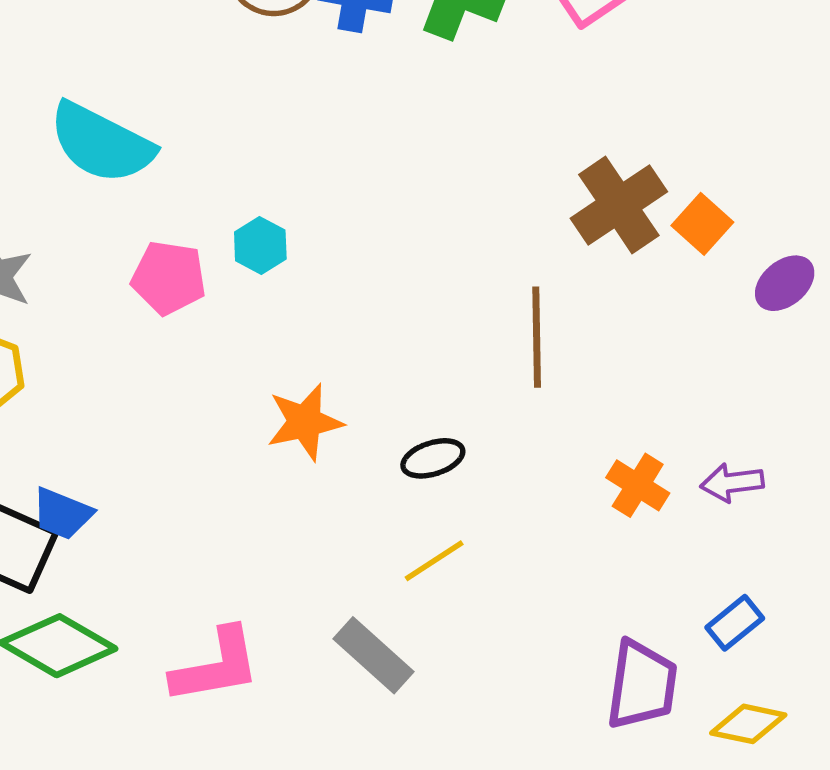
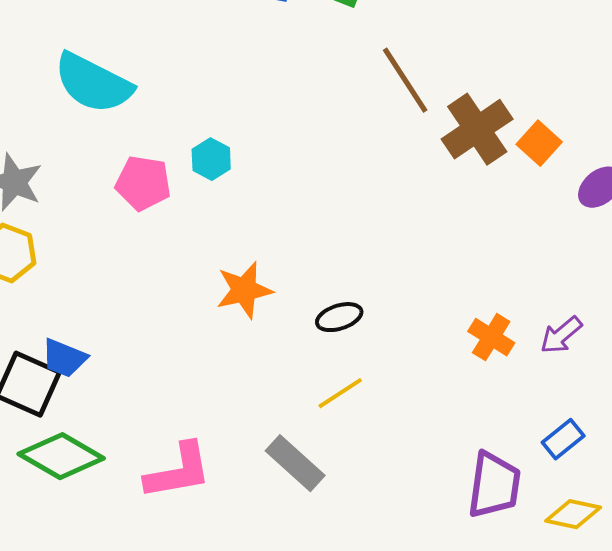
brown line: (537, 337) -> (405, 80), moved, turned -32
purple arrow: (732, 483) -> (561, 335), turned -33

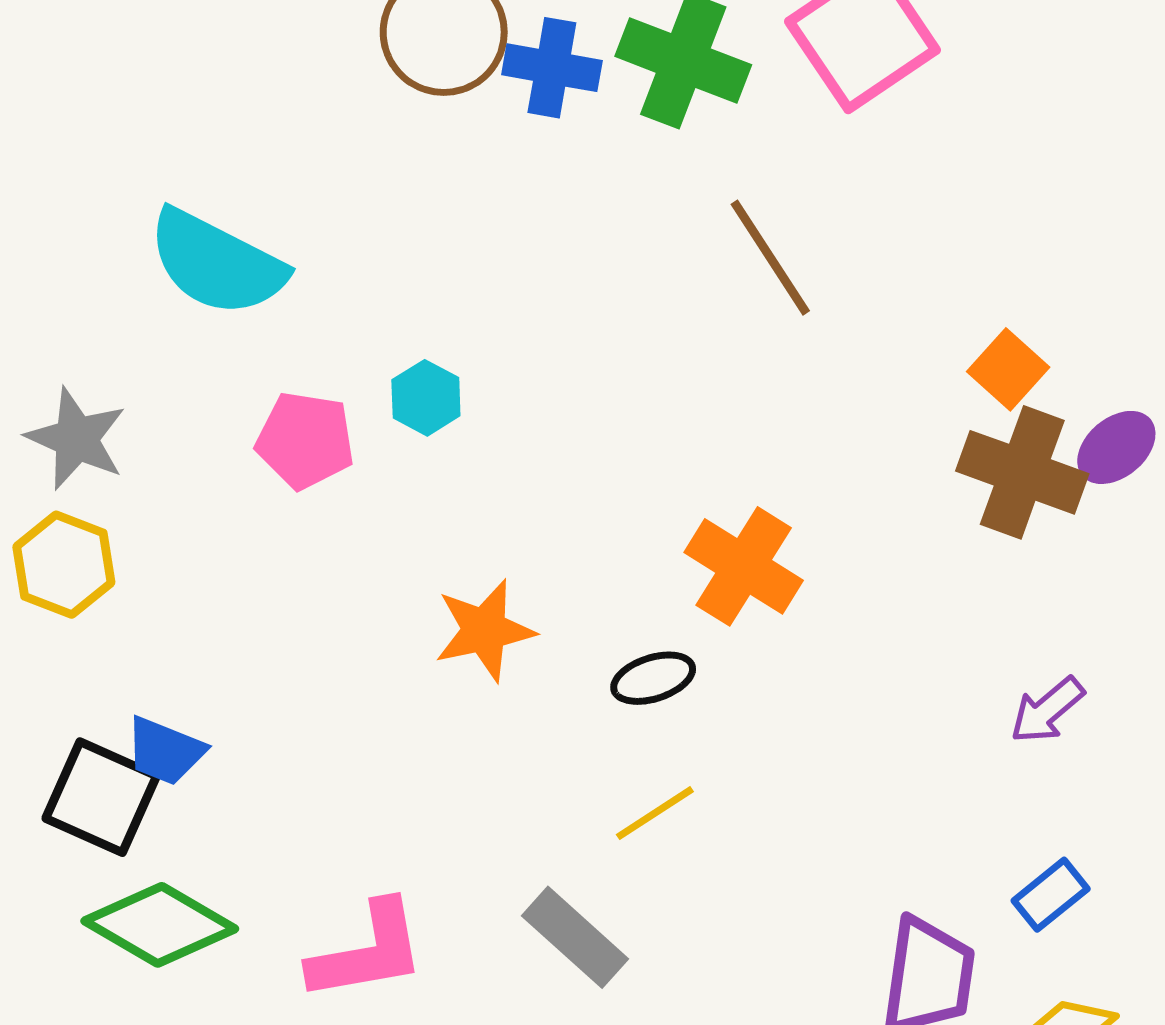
brown cross: (477, 129) -> (1022, 472), moved, turned -36
orange cross: (491, 337) -> (744, 566), moved, size x1.4

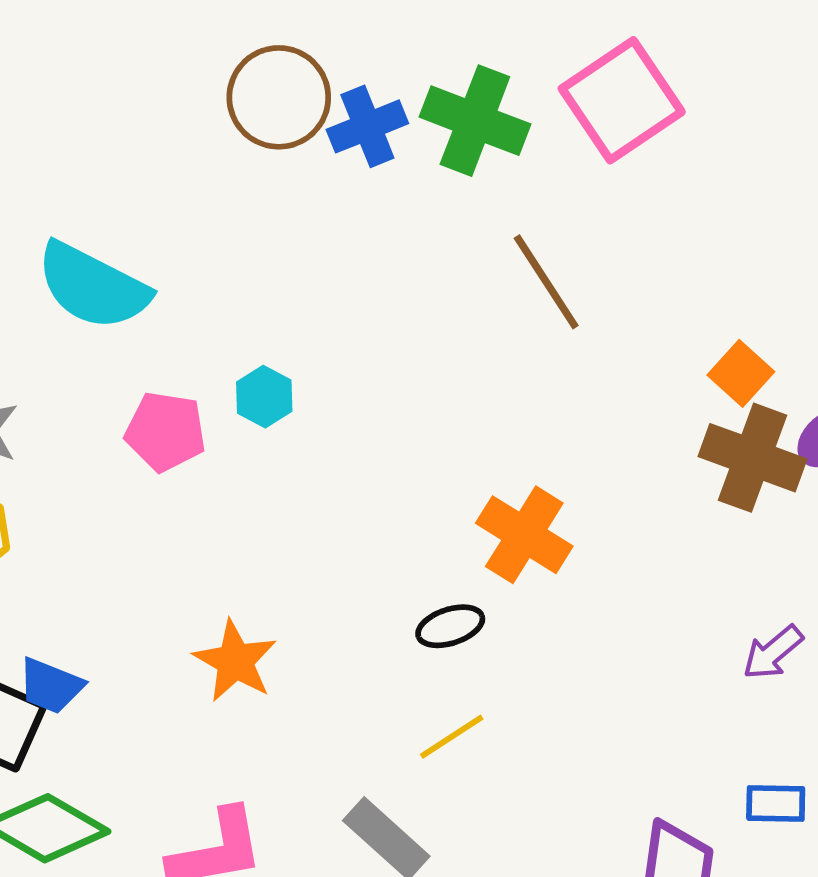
blue cross: (552, 68) -> (367, 126), turned -32
orange star: (485, 630) -> (235, 661), moved, turned -30
blue rectangle: (1051, 895) -> (776, 804), turned 40

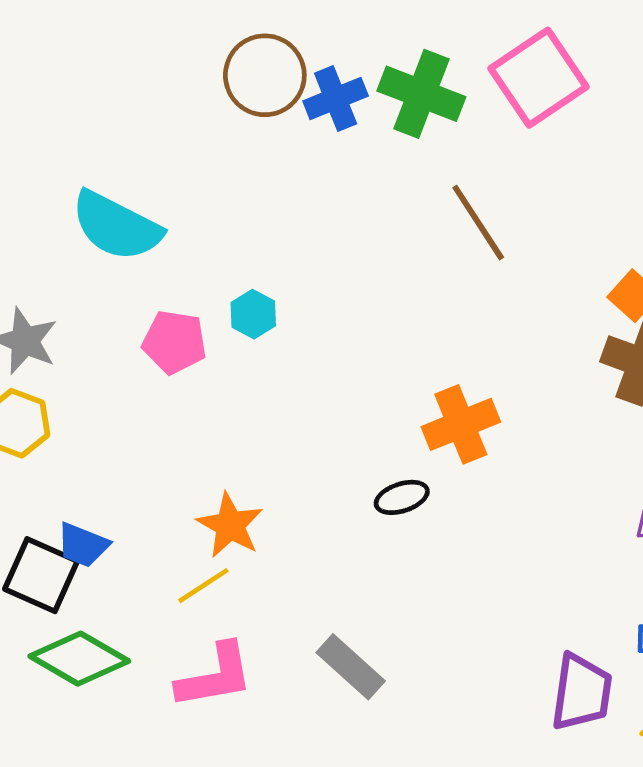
orange cross: (524, 535) -> (461, 424), turned 36
yellow line: (452, 737) -> (203, 586), moved

